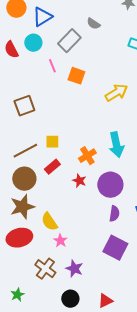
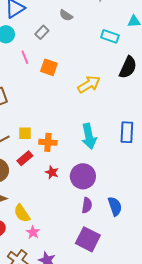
gray rectangle: (69, 41) -> (42, 32), size x0.6
orange cross: (87, 156) -> (48, 142), moved, turned 36

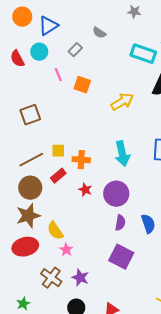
cyan rectangle: (110, 36) -> (143, 54), size x1.4

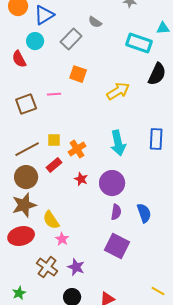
gray rectangle: (75, 50) -> (71, 39), size x1.5
red semicircle: (17, 59) -> (19, 59), moved
pink line: (58, 75) -> (54, 94), moved, turned -72
orange cross: (81, 160) -> (77, 149), turned -36

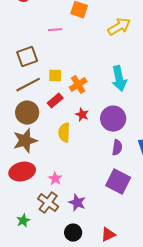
brown square: (26, 104) -> (27, 57), moved
yellow semicircle: (51, 220) -> (64, 133), moved, turned 36
pink star: (62, 239) -> (55, 179), moved
green star: (19, 293) -> (23, 221), moved

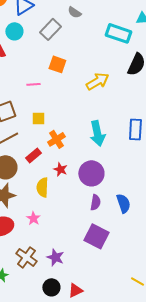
yellow square: (55, 76) -> (38, 118), moved
pink star: (55, 179) -> (33, 218), moved
red triangle: (108, 235) -> (75, 290), moved

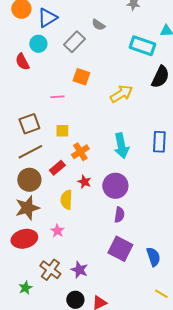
blue semicircle: (123, 203) -> (153, 257), moved

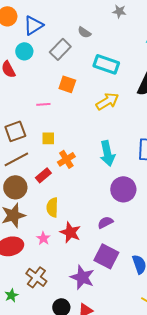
cyan rectangle: (142, 46) -> (106, 64), moved
red star: (84, 182) -> (70, 232), moved, size x1.5
purple circle: (115, 186) -> (123, 189), moved
purple semicircle: (119, 215) -> (105, 222), turned -126
purple star: (79, 270) -> (82, 277), moved, size x1.4

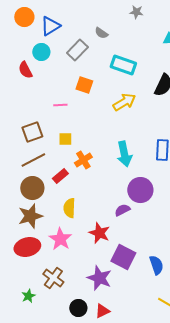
purple semicircle: (105, 222) -> (122, 210), moved
red star: (70, 232) -> (99, 233), moved
pink star: (43, 238) -> (60, 239), size x1.6

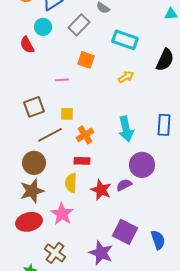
yellow arrow: (124, 102) -> (126, 77), size x0.7
brown line: (33, 160) -> (50, 135), moved
red rectangle: (60, 176) -> (82, 161), moved, turned 42
red star: (99, 233) -> (101, 190), moved

